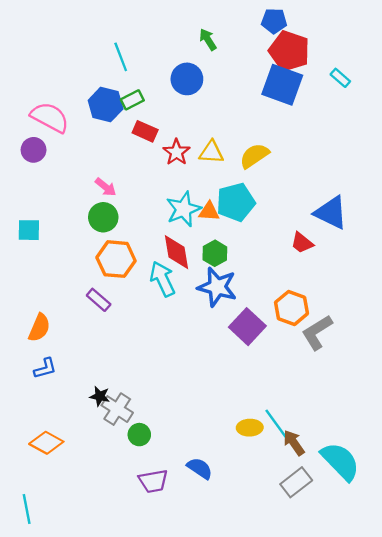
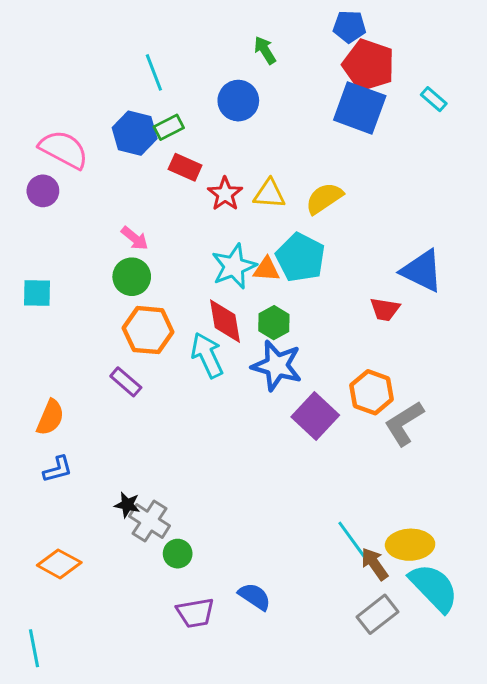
cyan pentagon: (236, 202) -> (300, 257), turned -30
red trapezoid: (302, 243) -> (385, 309), turned -30
yellow ellipse: (250, 428) -> (410, 545), moved, size x1.4

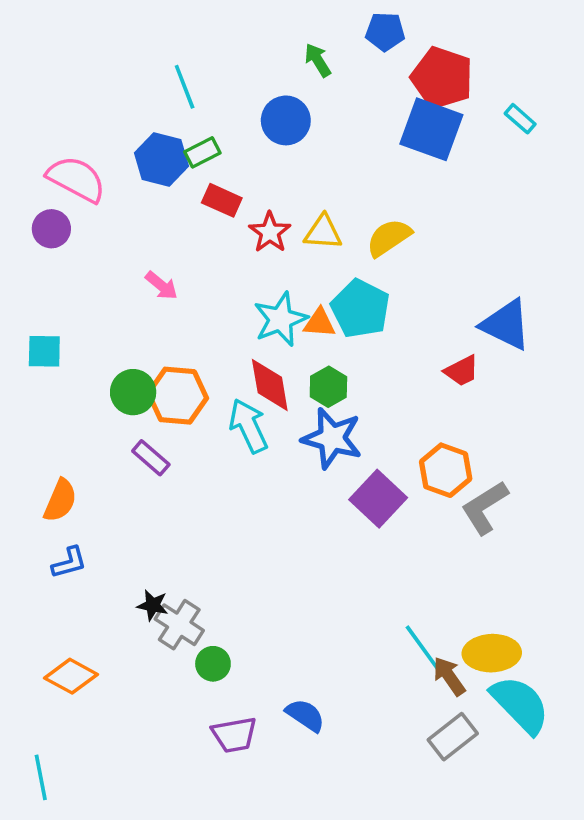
blue pentagon: (349, 27) -> (385, 32), moved
green circle: (132, 277) -> (133, 392), moved
red trapezoid: (385, 309) -> (462, 371), turned -36

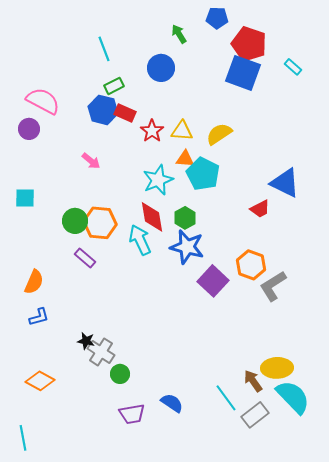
blue hexagon: (161, 159) -> (103, 110), moved
orange triangle: (320, 323) -> (185, 159), moved
cyan line: (423, 648) -> (226, 398), moved

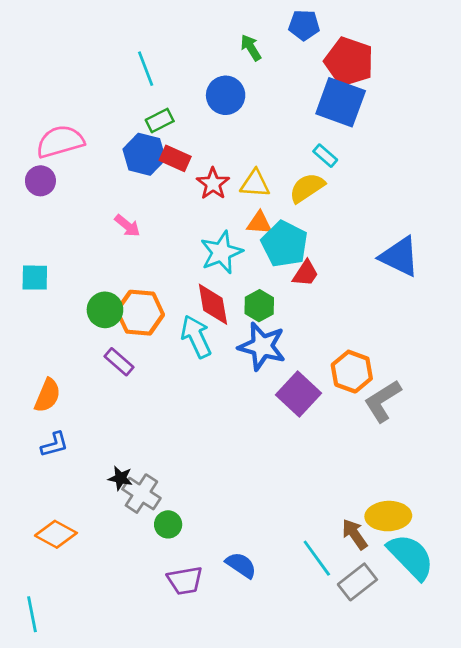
cyan rectangle: (293, 67) -> (325, 156), moved
pink semicircle: (43, 101) -> (60, 142), turned -44
red trapezoid: (260, 209) -> (306, 273), moved, turned -30

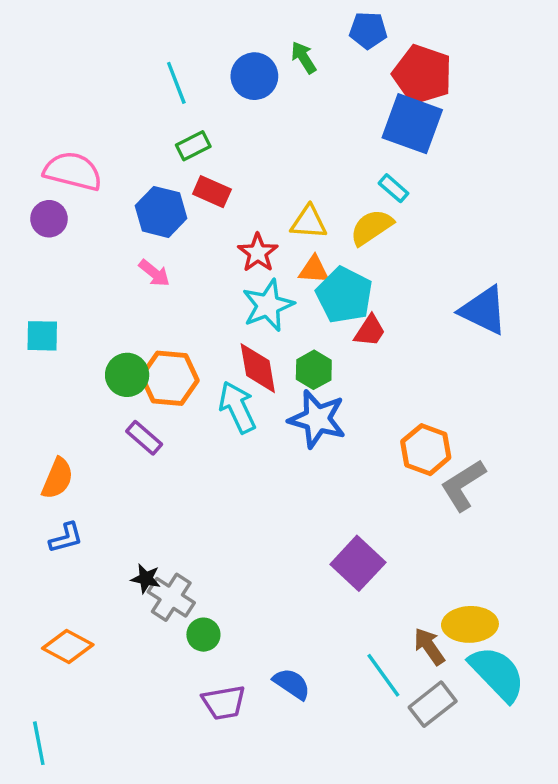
blue circle: (226, 95) -> (254, 76), moved
pink semicircle: (60, 142) -> (73, 171), turned 30
blue hexagon: (144, 154) -> (161, 212), moved
red star: (213, 184) -> (258, 253), moved
purple square: (299, 394) -> (358, 563), moved

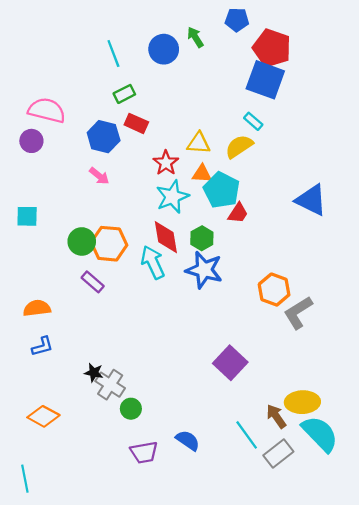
orange semicircle: (57, 478) -> (37, 308), turned -120

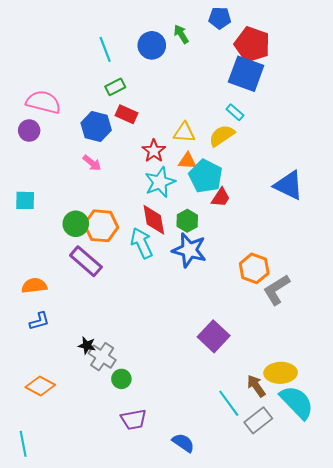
purple rectangle: (93, 282) -> (86, 261), size x1.5
blue semicircle: (188, 440) -> (183, 443), moved

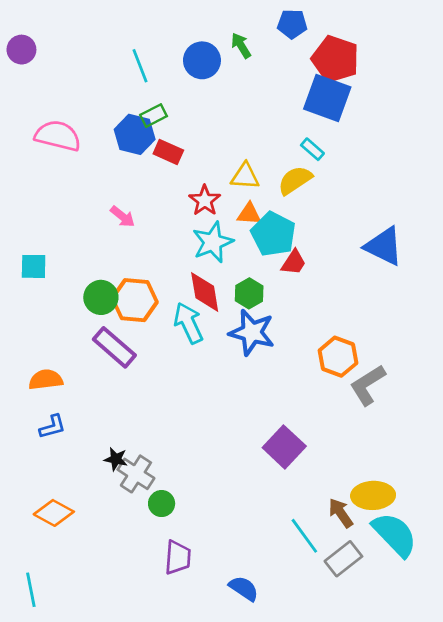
blue hexagon: (96, 126) -> (135, 134), moved
purple circle: (29, 131) -> (21, 50), moved
purple trapezoid: (134, 419) -> (178, 557), turned -76

